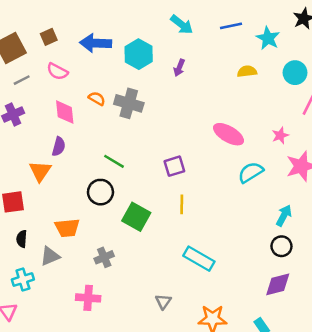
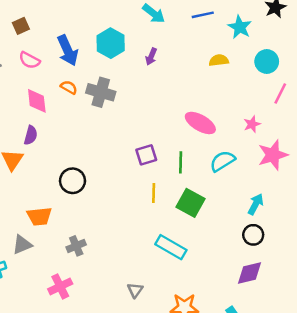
blue arrow: (96, 43) -> (68, 50), moved, turned -116
green line: (114, 161) -> (181, 162), moved, turned 60
green square: (136, 217) -> (191, 203), moved
pink cross: (88, 298) -> (60, 286), turned -30

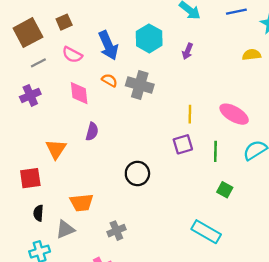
purple semicircle: (31, 135) -> (92, 132), moved
black circle: (72, 181) -> (137, 173), moved
yellow line: (154, 193) -> (190, 114), moved
green square: (191, 203) -> (225, 190), size x0.6

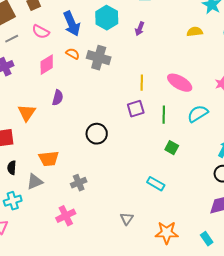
pink diamond: (79, 93) -> (47, 65), turned 65
cyan rectangle: (206, 232) -> (156, 184), size x0.7

